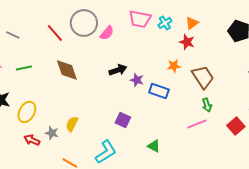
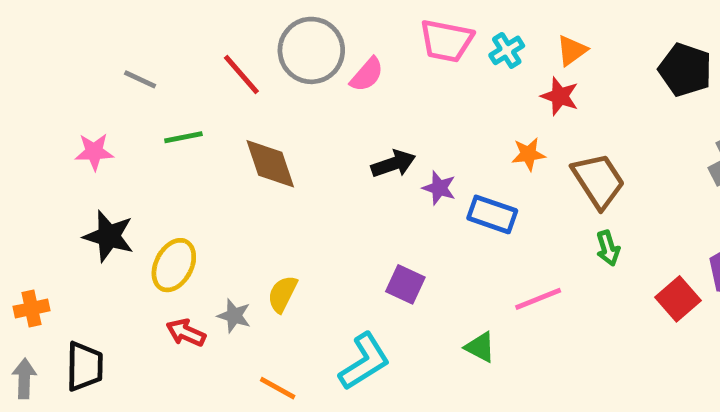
green line: (24, 68) -> (183, 137), moved
pink line: (197, 124) -> (538, 299), moved

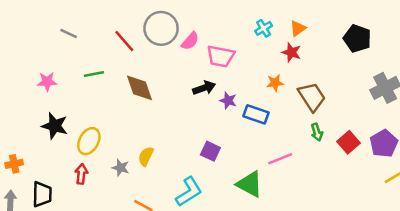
pink trapezoid: (446, 41) -> (221, 56), moved
gray line: (140, 79) -> (69, 33), moved
red square: (678, 299) -> (348, 142), moved
red arrow: (186, 333) -> (81, 174), moved, turned 72
green triangle: (480, 347) -> (250, 184), size x1.6

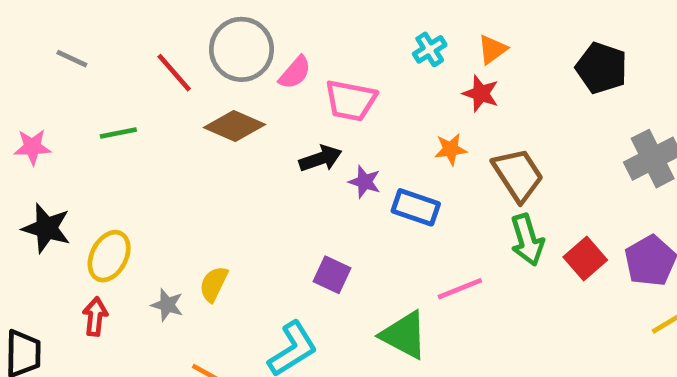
brown diamond: (140, 88) -> (235, 126), moved, turned -48
green arrow: (317, 132) -> (527, 240), size x1.5

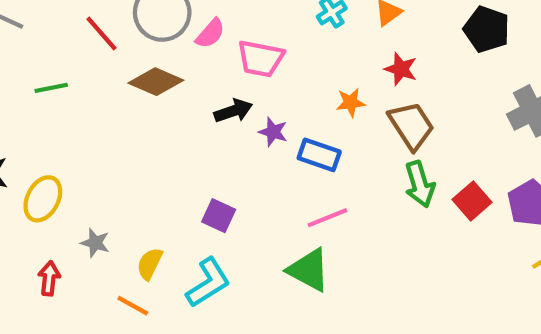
red star: (481, 94) -> (401, 69), moved
purple square: (332, 275) -> (219, 216), moved
yellow semicircle: (214, 284) -> (150, 264), moved
pink line: (460, 289) -> (328, 218), moved
red arrow: (95, 317) -> (49, 278), moved

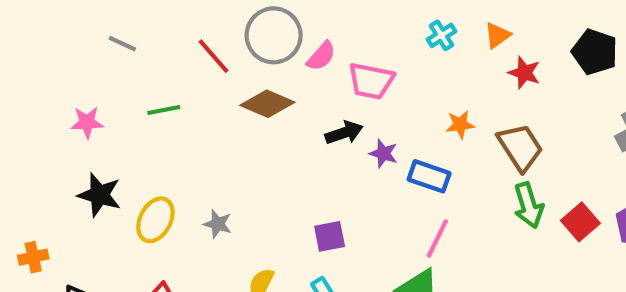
red star: (401, 69) -> (524, 73), moved
purple square: (219, 216) -> (330, 236), turned -36
pink line: (328, 218) -> (437, 238), turned -42
gray star: (95, 243) -> (218, 224), moved

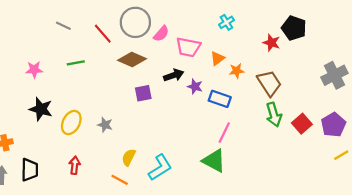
orange triangle: (497, 35) -> (217, 58), moved
gray line: (122, 44) -> (63, 26), moved
black pentagon: (595, 52) -> (294, 28), moved
purple square: (330, 236) -> (143, 93), moved

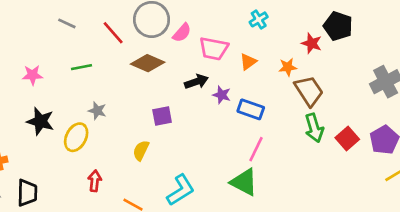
orange star: (237, 71) -> (288, 67), moved
purple square: (143, 93) -> (162, 116), moved
gray star: (105, 125) -> (97, 111), moved
yellow semicircle: (129, 157) -> (141, 150), moved
red arrow: (75, 165) -> (95, 181), moved

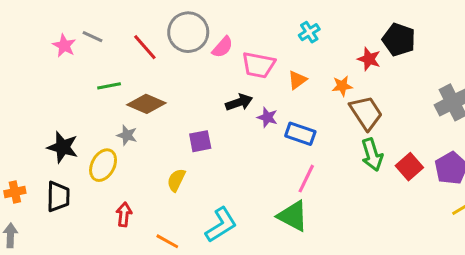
brown diamond: (148, 63) -> (146, 104), moved
pink star: (32, 75) -> (64, 46), moved, turned 30
black trapezoid: (27, 193) -> (58, 197), moved

